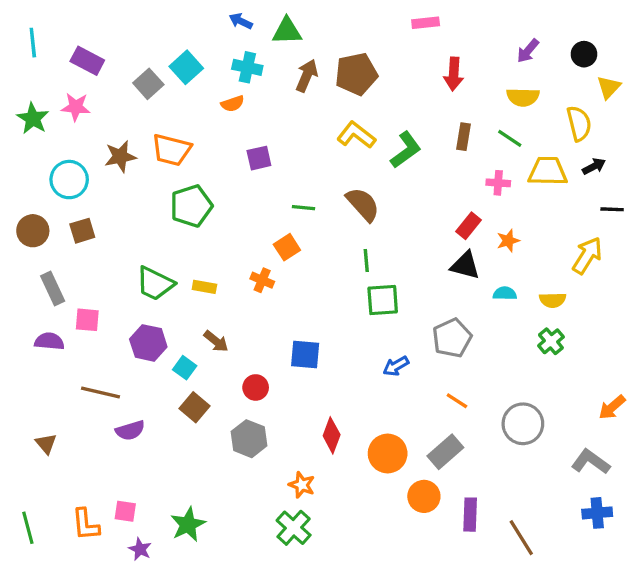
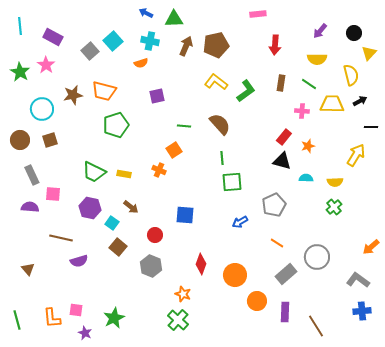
pink star: (76, 107) -> (46, 65), turned 30
gray rectangle: (445, 452) -> (286, 274), moved

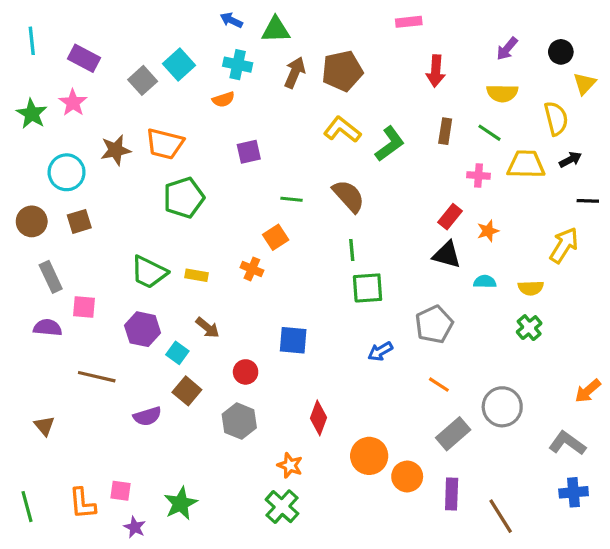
purple semicircle: (79, 261) -> (147, 416), moved
orange circle: (235, 275) -> (369, 456), moved

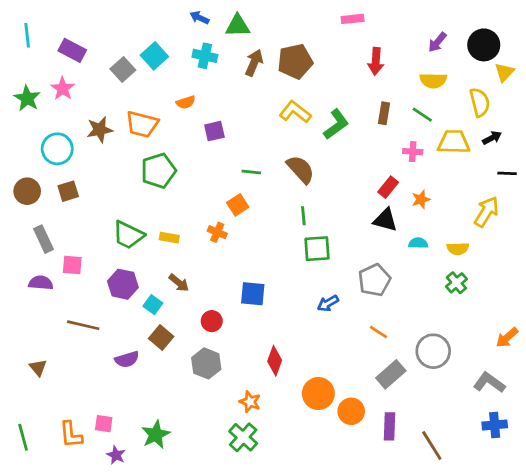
black circle: (561, 52) -> (484, 45), size x1.5
orange semicircle: (223, 99) -> (186, 102), moved

